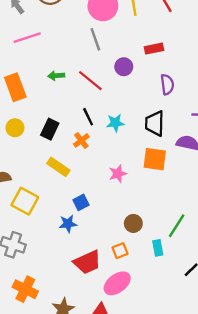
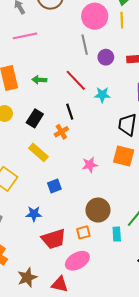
purple circle: (124, 67) -> (106, 57), moved
green arrow: (56, 76) -> (39, 80), moved
cyan star: (115, 123) -> (102, 95), moved
brown circle: (133, 223) -> (98, 210), size x1.5
blue star: (68, 224) -> (34, 214), moved

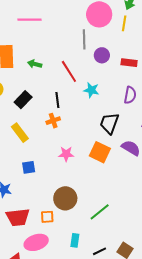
orange cross: (61, 132) -> (53, 121), moved
cyan rectangle: (117, 234) -> (75, 240), moved

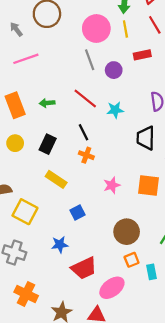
red rectangle: (129, 63) -> (142, 55), moved
orange cross: (53, 121) -> (86, 155), turned -32
orange square: (100, 152) -> (149, 185), moved
orange square: (47, 217) -> (132, 260), moved

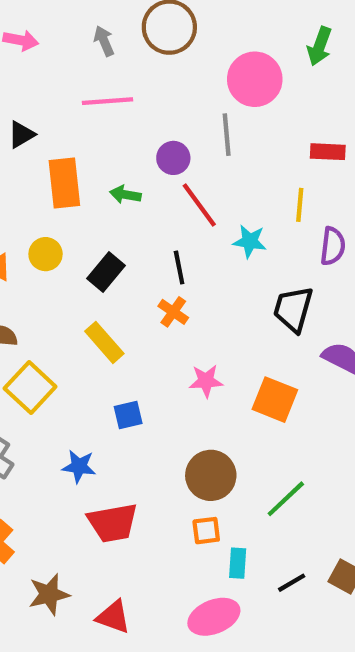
yellow line: (125, 29) -> (300, 205), moved
purple circle: (114, 70) -> (173, 158), moved
pink ellipse: (112, 288) -> (214, 617), moved

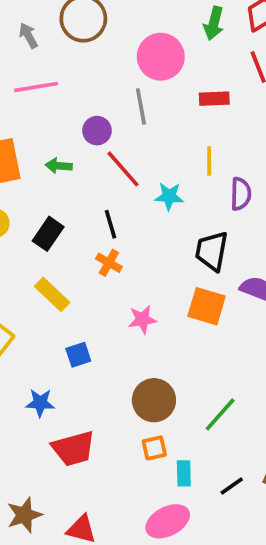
red rectangle: (328, 152) -> (214, 99), moved
orange square: (275, 400) -> (207, 306), moved

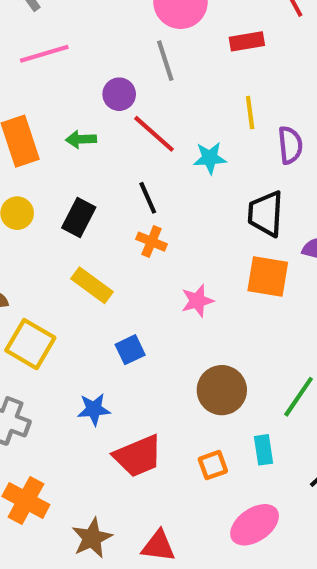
orange square: (154, 448) -> (213, 465), moved
cyan rectangle: (184, 473) -> (264, 450), moved

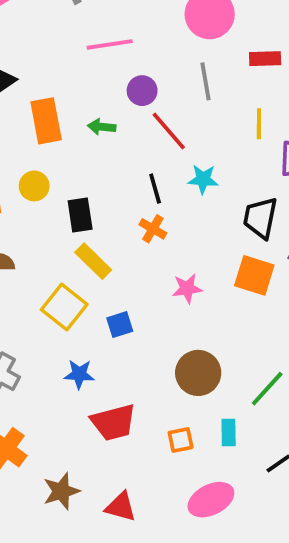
pink line: (44, 54) -> (110, 44), moved
gray line: (165, 61) -> (205, 81), moved
cyan star: (210, 158) -> (203, 179), moved
black rectangle: (79, 218) -> (80, 215), moved, turned -44
yellow square: (30, 344) -> (64, 307), moved

